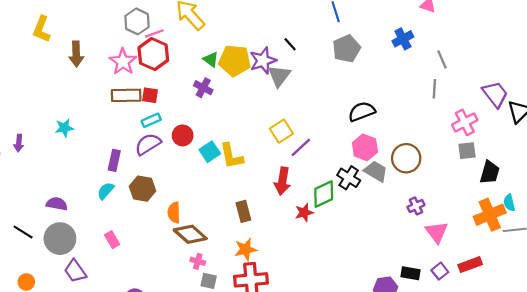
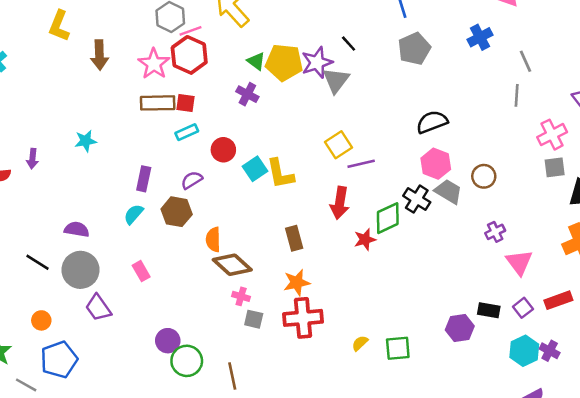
purple semicircle: (148, 144) -> (192, 180), moved, size x0.7
purple line: (301, 147) -> (361, 164), turned 30
brown circle: (406, 158) -> (484, 176), size x0.7

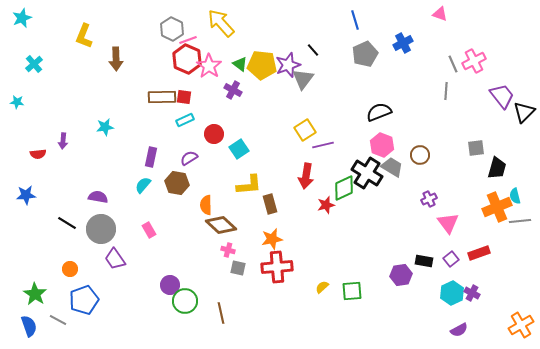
blue cross: (480, 37) -> (403, 43), moved
pink star: (154, 64) -> (209, 66), moved
pink cross: (552, 135) -> (474, 61), moved
yellow L-shape: (280, 174) -> (249, 185), moved, turned -84
black cross: (417, 199) -> (367, 173), size x1.4

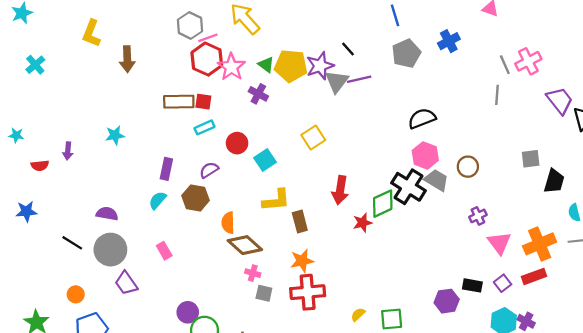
cyan star: (17, 102) -> (16, 135), moved
yellow square: (305, 130) -> (313, 138), moved
purple line: (323, 145) -> (359, 79), moved
orange cross: (497, 207) -> (540, 244), moved

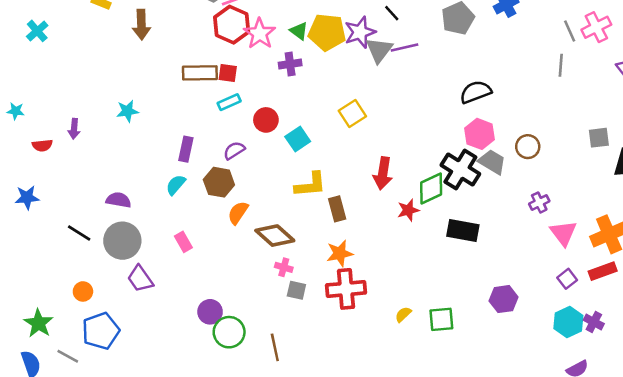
purple cross: (258, 94) -> (290, 64), turned -36
orange semicircle: (228, 223) -> (238, 213), moved, turned 35
black rectangle: (472, 285) -> (463, 230), moved, size x1.4

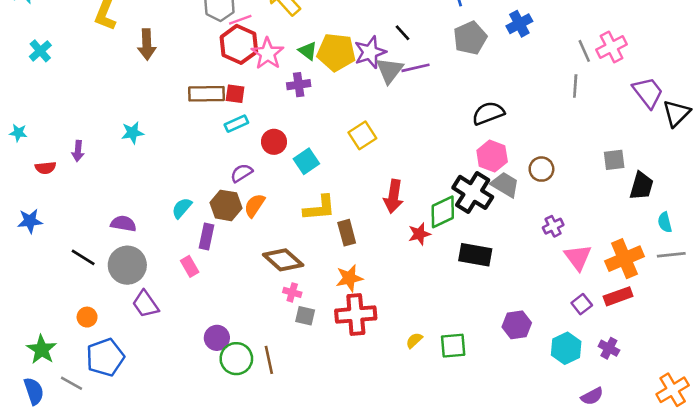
purple rectangle: (186, 149) -> (206, 237), moved
orange semicircle: (238, 213) -> (255, 205), moved
cyan hexagon: (568, 322) -> (566, 348), moved
brown line: (275, 347) -> (269, 360), moved

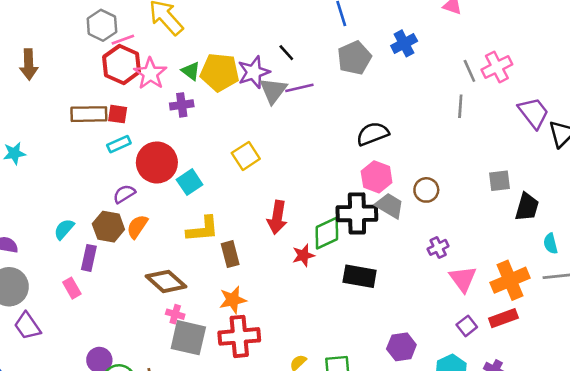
red circle: (274, 142) -> (157, 162), size x1.6
black cross: (473, 192) -> (357, 213), turned -33
gray square: (305, 316) -> (188, 338), size x1.8

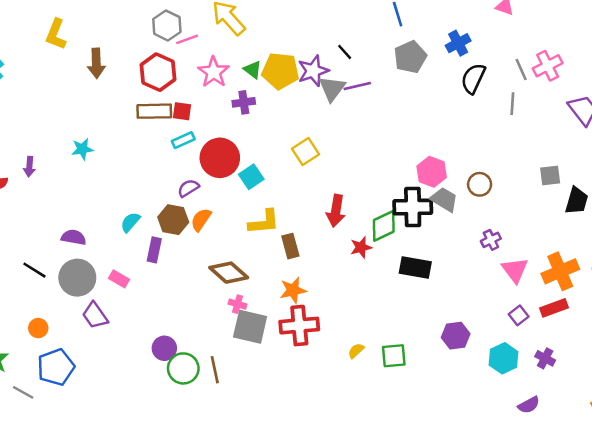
red hexagon: (122, 64) -> (158, 72), moved
black semicircle: (373, 134) -> (473, 78), moved, turned -44
pink rectangle: (72, 288) -> (119, 279), moved, turned -30

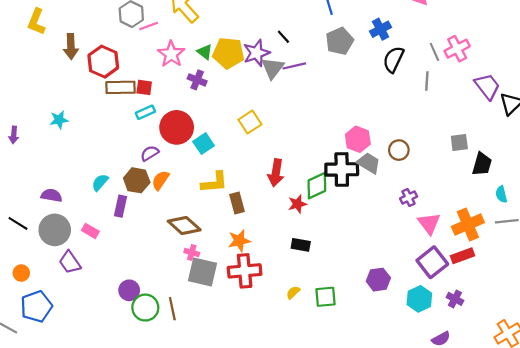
red hexagon: (158, 72) -> (103, 62), moved
purple cross: (244, 102) -> (197, 80), turned 30
black rectangle: (415, 268) -> (301, 245), moved, size x0.7
purple square: (519, 315) -> (432, 262), size x1.8

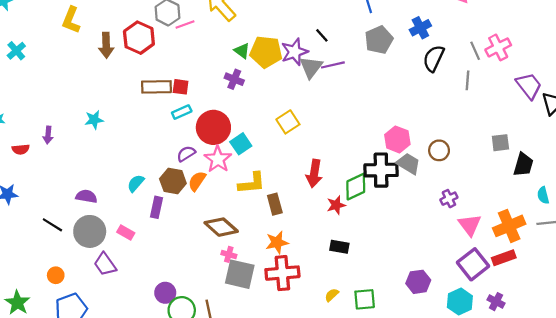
pink star: (171, 54) -> (218, 159), moved
red hexagon: (103, 62) -> (139, 38), moved

